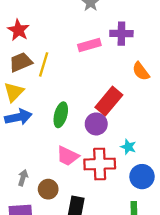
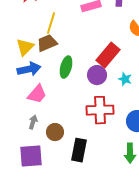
brown trapezoid: (21, 62) -> (47, 43), moved
cyan star: (128, 147) -> (125, 79), moved
pink trapezoid: (68, 156) -> (37, 94), moved, turned -75

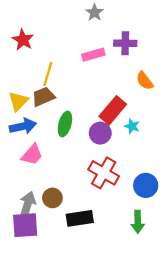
cyan star: (125, 79) -> (132, 126), moved
red cross: (100, 110) -> (104, 173), turned 32
gray arrow: (33, 122) -> (27, 205), moved, size x1.6
black rectangle: (79, 150) -> (80, 218), turned 70

